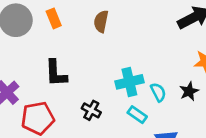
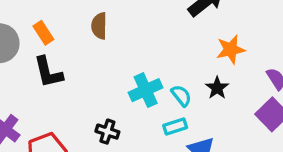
black L-shape: (56, 73) -> (48, 72), moved
cyan rectangle: (137, 115) -> (175, 126), moved, turned -42

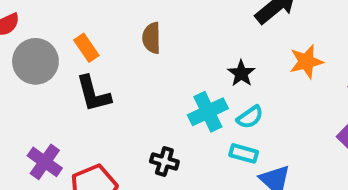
black star: (217, 88) -> (241, 73), moved
cyan semicircle: (181, 96) -> (250, 117), turned 95
cyan rectangle: (175, 126) -> (244, 153), turned 35

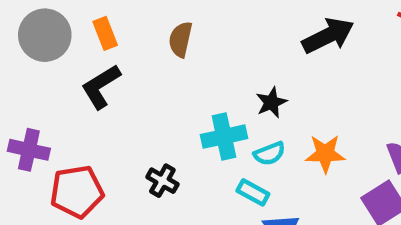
orange star: (306, 62) -> (325, 154), moved
black L-shape: (93, 94) -> (101, 86), turned 60
purple cross: (45, 162) -> (29, 150), turned -36

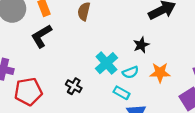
black star: (271, 102) -> (141, 45), moved
cyan cross: (224, 137) -> (106, 63), turned -30

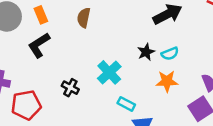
cyan semicircle: (130, 72) -> (170, 54), moved
black cross: (74, 86) -> (70, 88), moved

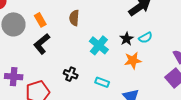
cyan cross: (109, 72) -> (99, 45), moved
orange star: (167, 81) -> (133, 60), moved
cyan rectangle: (126, 104) -> (102, 82), moved

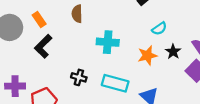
black star: (127, 39) -> (173, 52), moved
cyan cross: (99, 45) -> (108, 42), turned -30
cyan rectangle: (102, 82) -> (115, 83), size x1.6

